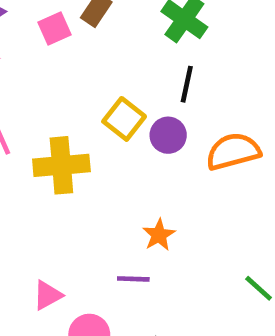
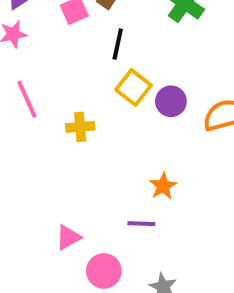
black line: (187, 84) -> (118, 44), moved
yellow cross: (61, 165) -> (80, 127), size x0.6

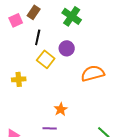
purple circle: (171, 101) -> (67, 48), moved

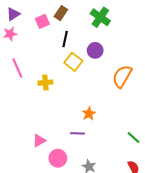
orange semicircle: (93, 73) -> (122, 76), turned -45

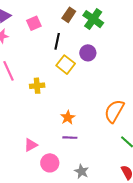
brown rectangle: (61, 13) -> (69, 15), moved
orange semicircle: (122, 76) -> (114, 111), moved
orange star: (89, 114) -> (68, 117), moved

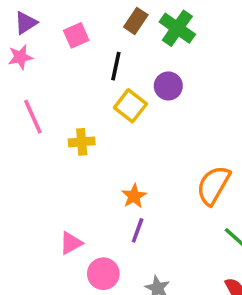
purple line: (70, 138) -> (138, 230), turned -72

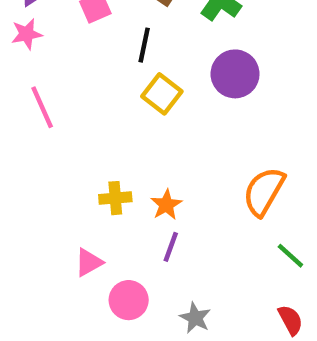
purple circle: (168, 86) -> (235, 74), moved, size x1.4
yellow cross: (82, 142) -> (115, 198), moved

